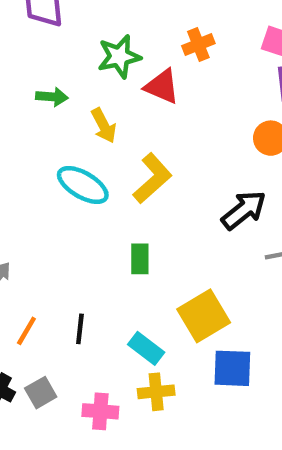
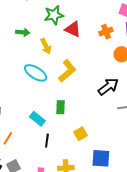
orange cross: (198, 45) -> (106, 32), moved
yellow square: (204, 316) -> (80, 134), moved, size x0.6
black line: (80, 329) -> (47, 141), moved
cyan rectangle: (146, 348) -> (37, 119), moved

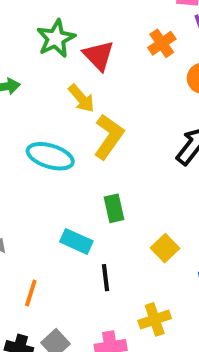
red triangle: (73, 29) -> (99, 56), turned 36
yellow arrow: (46, 46) -> (81, 98), moved

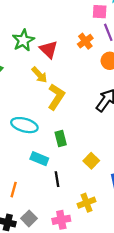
cyan ellipse: (50, 156) -> (24, 125), moved

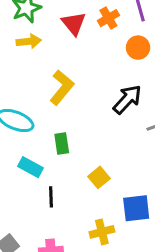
red triangle: (49, 50) -> (74, 23), moved
yellow arrow: (39, 75) -> (29, 41), moved, turned -60
yellow cross: (87, 203) -> (102, 232), moved

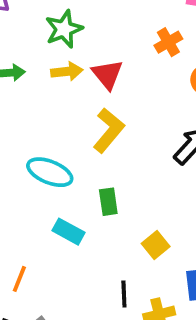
red triangle: (74, 23) -> (107, 74), moved
black line: (51, 197) -> (124, 294), moved

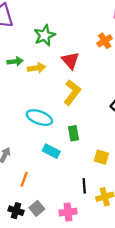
yellow arrow: (67, 71) -> (36, 68), moved
yellow square: (156, 245) -> (101, 157), turned -32

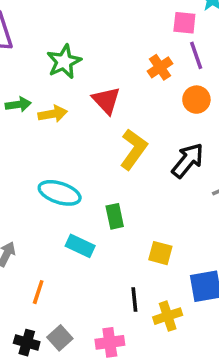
yellow L-shape: (72, 92) -> (134, 149), moved

